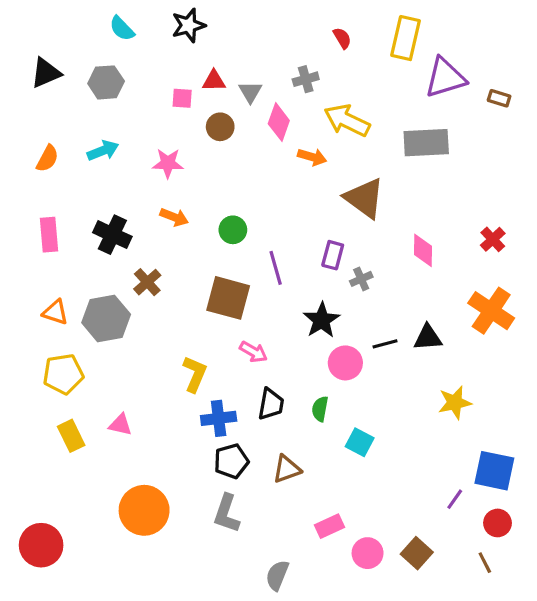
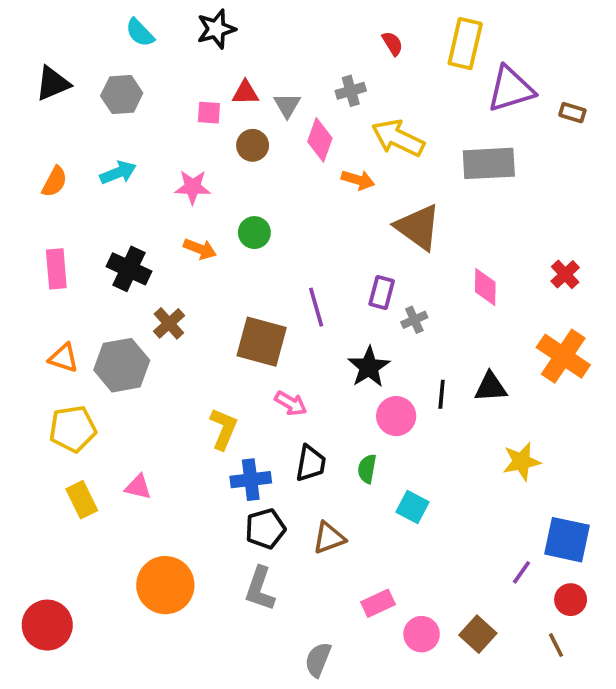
green circle: (233, 230) -> (254, 233), moved
black line: (385, 344) -> (442, 394), turned -70

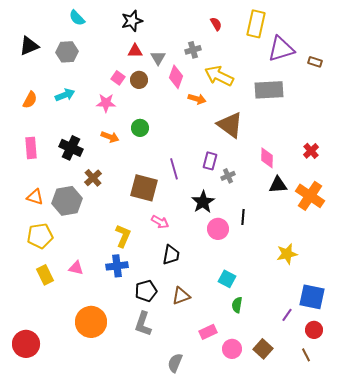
black star: (216, 29) -> (132, 21), moved
pink square: (209, 113) -> (118, 78), moved, turned 32
black triangle: (491, 387) -> (278, 185), moved
green semicircle: (367, 469) -> (237, 305), moved
blue cross: (251, 480) -> (117, 266), moved

